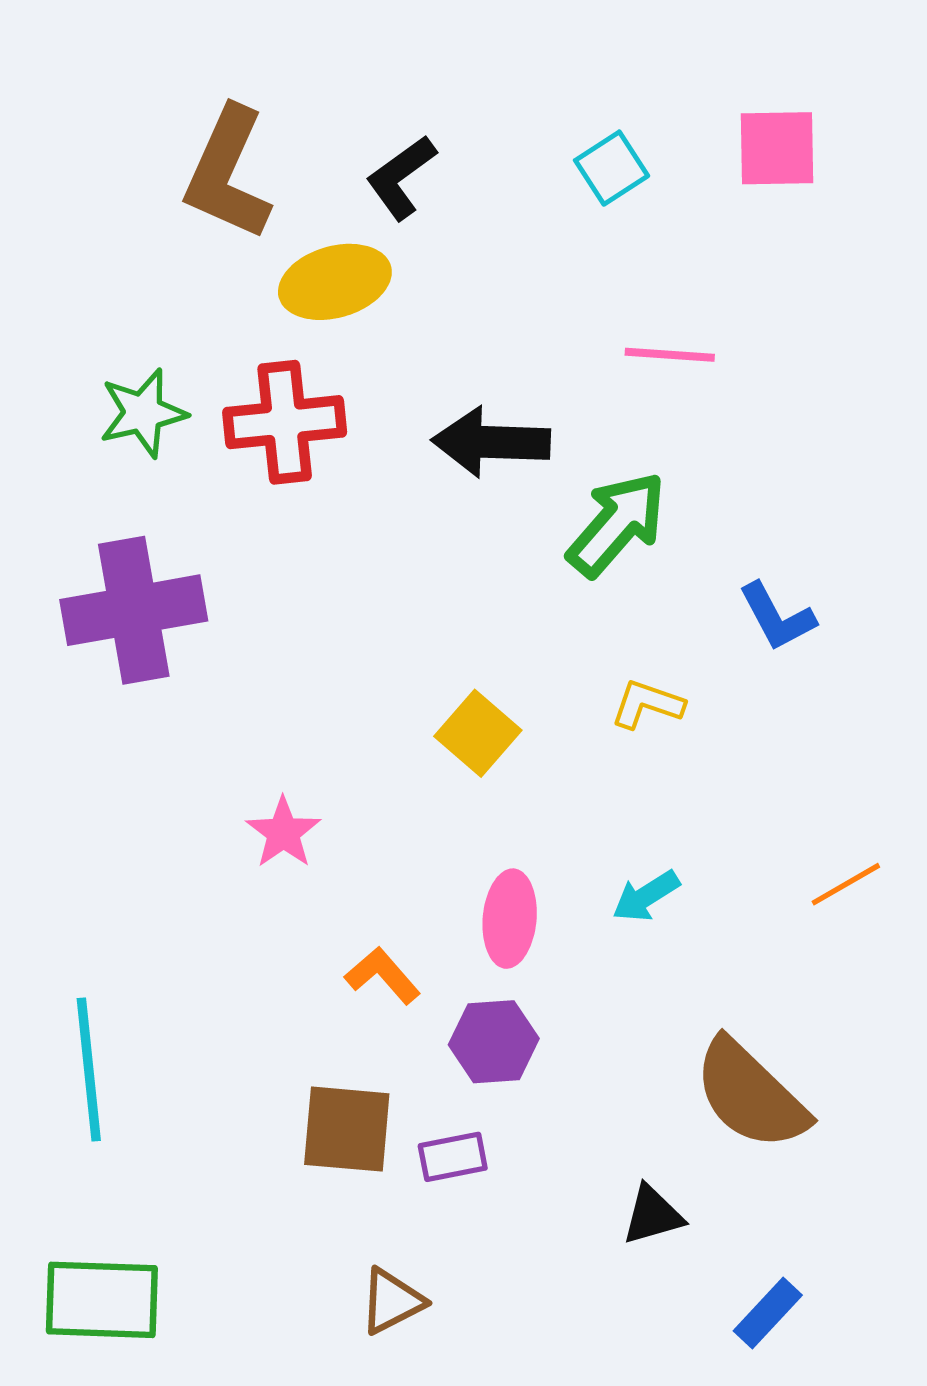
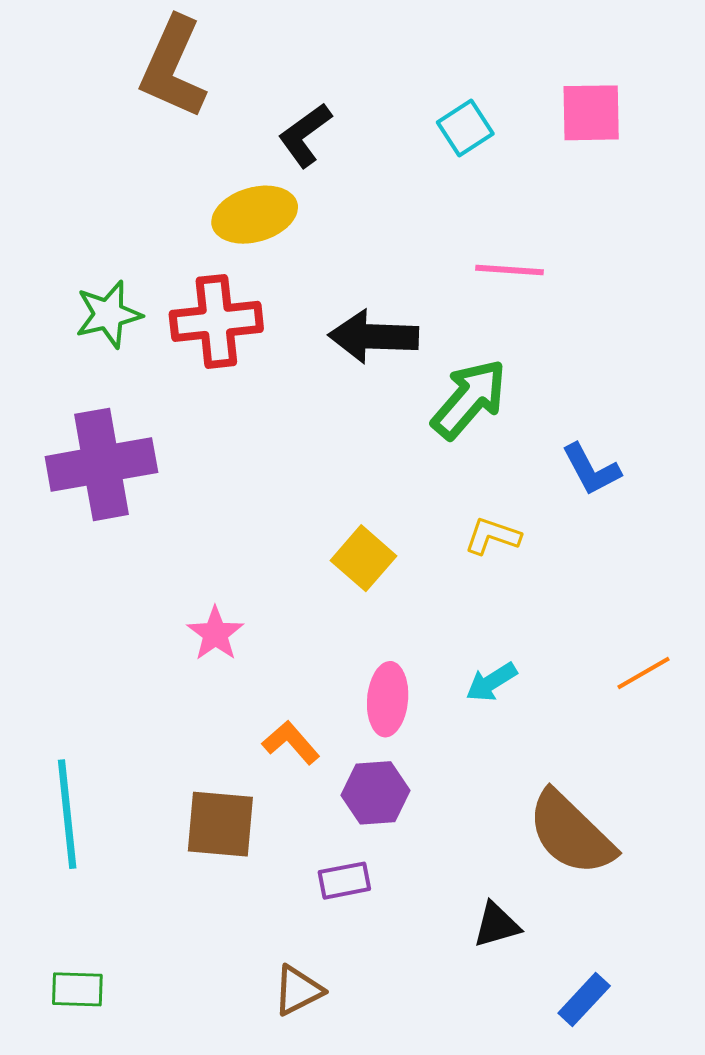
brown L-shape: (228, 173) -> (173, 68), moved
brown square: (347, 1129) -> (220, 824), moved
green rectangle: (102, 1300) -> (77, 989), size x0.6

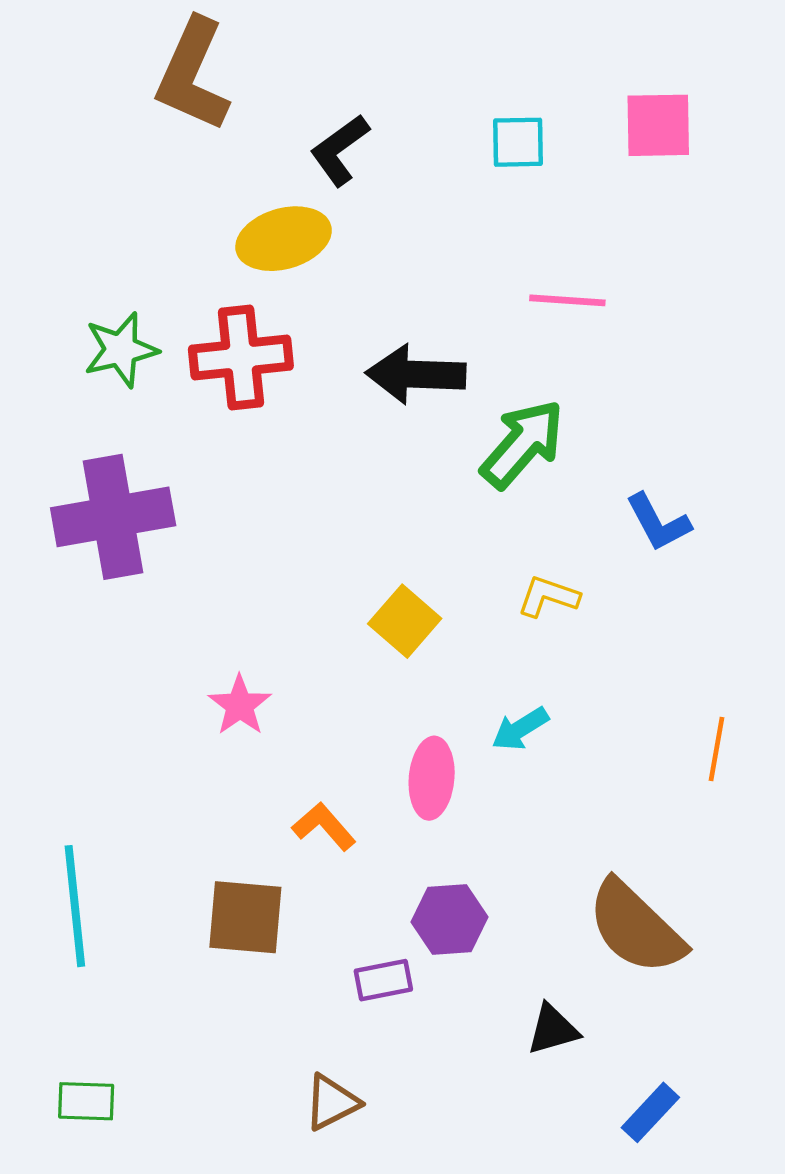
cyan square: (465, 128) -> (518, 142), turned 32
orange line: (644, 673) -> (717, 749), turned -50
cyan arrow: (491, 682) -> (520, 729), moved
purple hexagon: (376, 793) -> (450, 920), moved

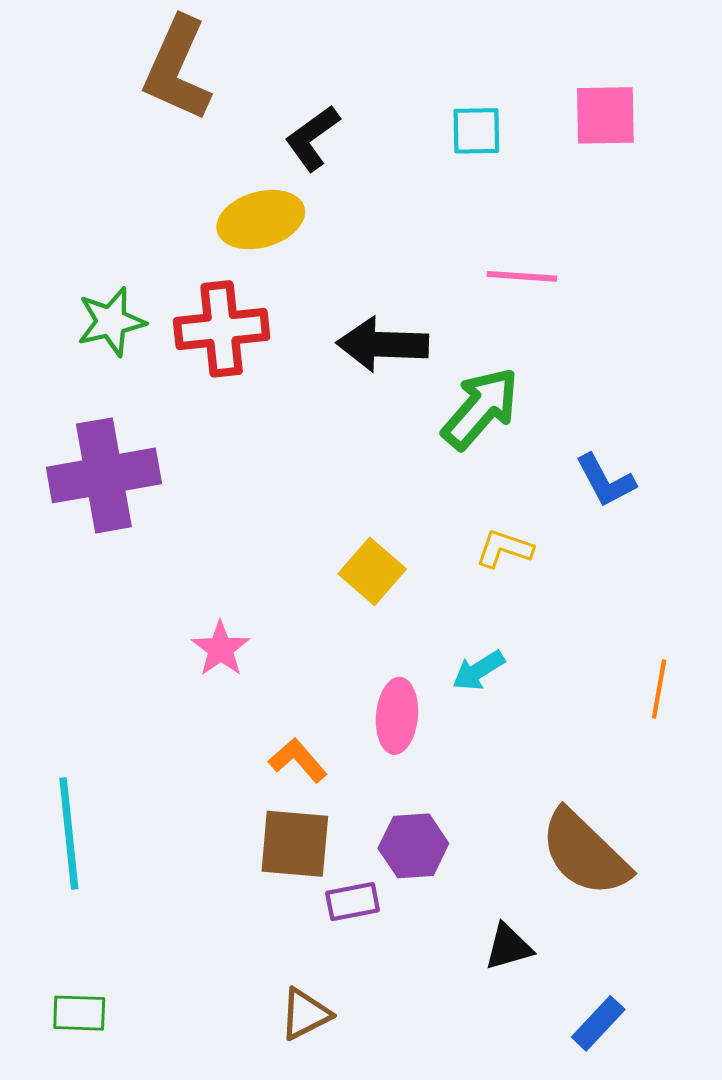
brown square: (245, 917) -> (295, 844), moved

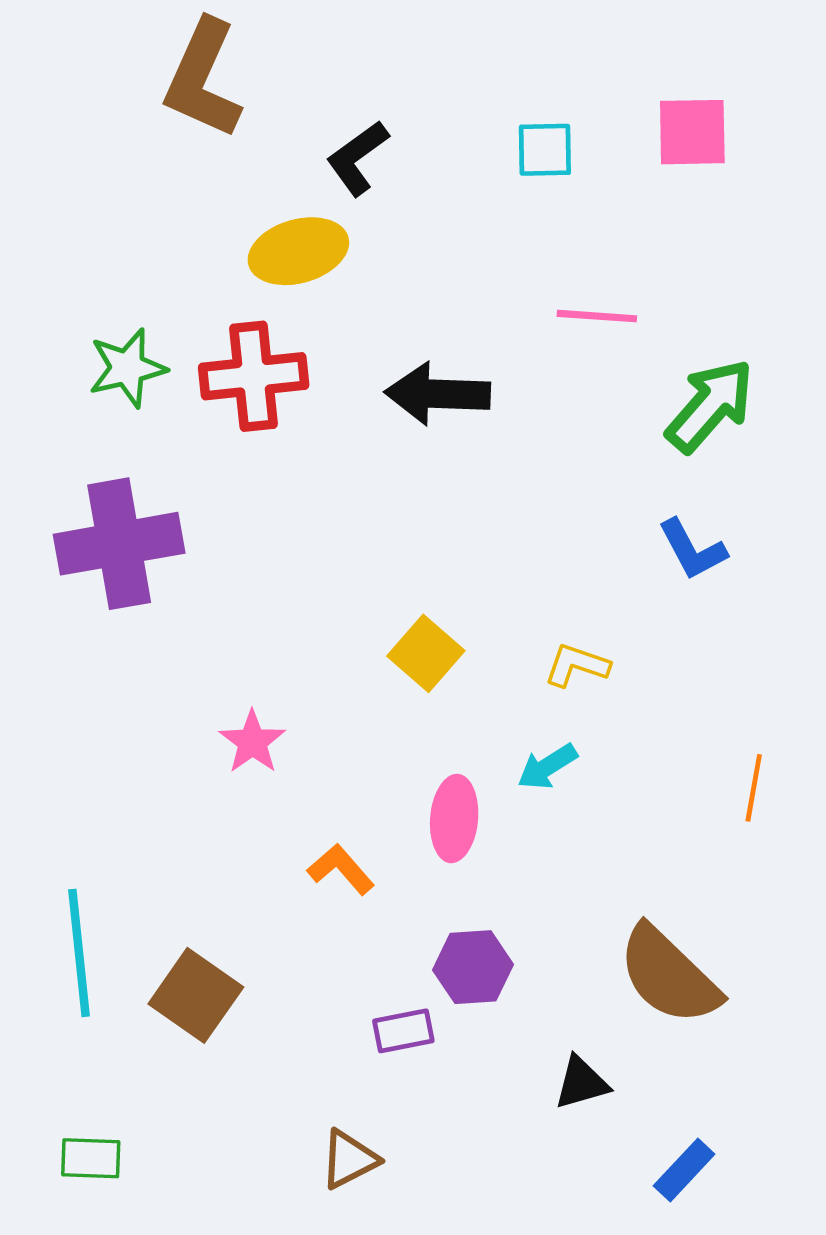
green arrow: (481, 408) -> (710, 406), moved
yellow L-shape: (504, 549) -> (577, 665), moved
brown square: (295, 844) -> (196, 995), moved, turned 30

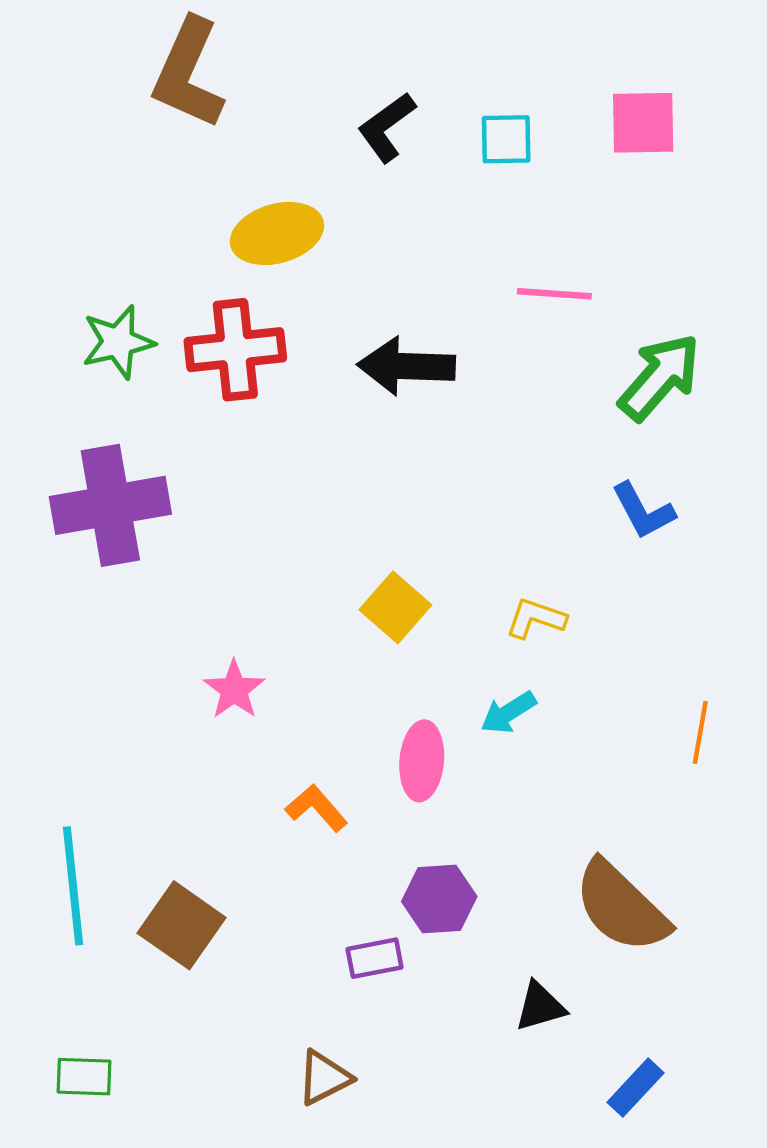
black L-shape: (357, 158) -> (387, 127), moved

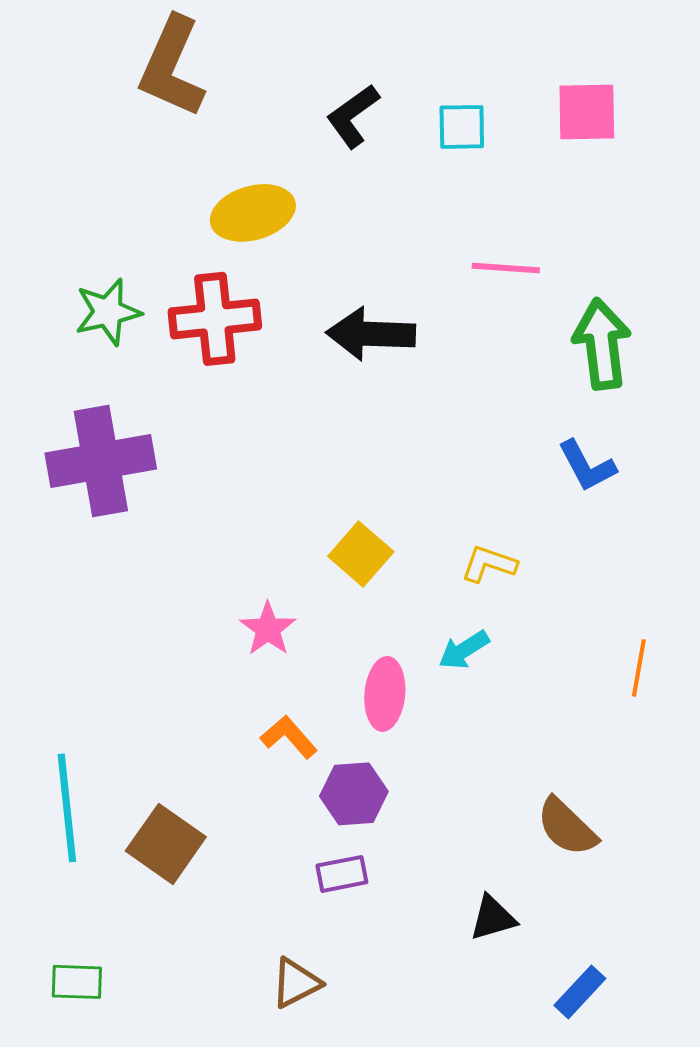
green arrow: (660, 377) -> (602, 344), turned -48
pink star: (234, 690) -> (268, 629), moved
purple hexagon: (439, 899) -> (354, 794), moved
brown semicircle: (621, 907) -> (567, 827), size x0.7

